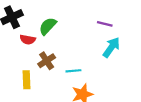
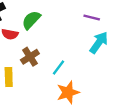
cyan line: (73, 71) -> (58, 67), turned -48

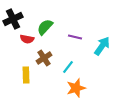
purple line: (92, 18) -> (75, 37), moved

